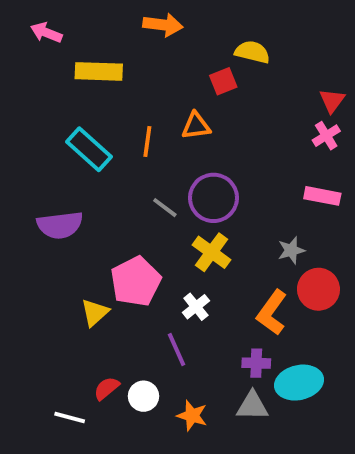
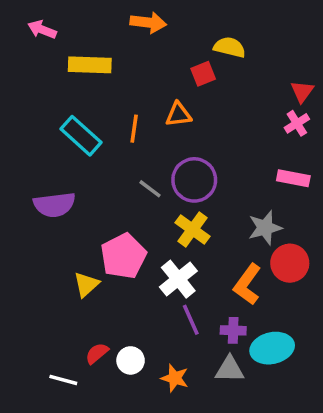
gray star: (291, 250) -> (265, 228), size x1.4
white cross: (196, 307) -> (178, 279), size x1.5
purple line: (177, 349) -> (191, 320), moved

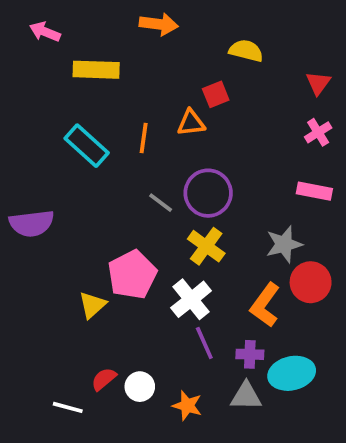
red square: (203, 74) -> (216, 94), moved
red triangle: (302, 91) -> (318, 83), moved
purple semicircle: (54, 205) -> (32, 223), moved

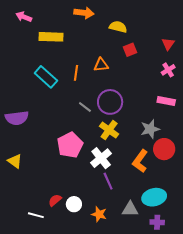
yellow semicircle: (246, 51) -> (118, 27), moved
red square: (216, 94) -> (130, 50), moved
yellow triangle: (92, 305) -> (15, 161), moved, turned -42
purple cross: (250, 354) -> (157, 222), moved

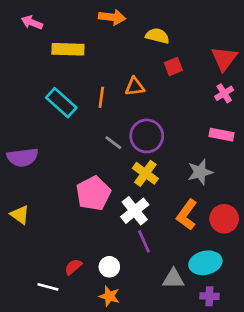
red triangle: (168, 44) -> (224, 59), size x1.5
red circle: (164, 149) -> (224, 219), moved
white circle: (74, 204) -> (109, 267), moved
orange star: (99, 214) -> (109, 296), moved

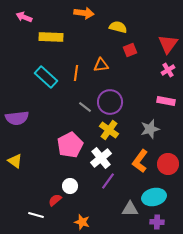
purple line: (144, 241) -> (108, 181), turned 60
white circle: (109, 267) -> (70, 186), moved

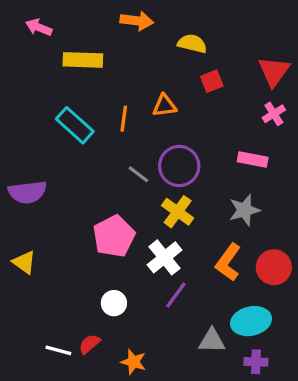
pink rectangle: (166, 101) -> (253, 159), moved
red semicircle: (55, 200) -> (89, 344), moved

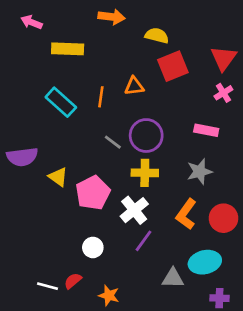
red square: (212, 81) -> (173, 66), size x1.6
yellow cross: (178, 212) -> (145, 173), turned -35
yellow triangle: (24, 262) -> (58, 177), moved
purple cross: (256, 362) -> (219, 298), moved

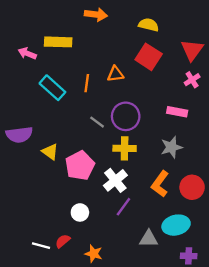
pink arrow: (32, 22) -> (27, 53), moved
yellow semicircle: (157, 36) -> (149, 25), moved
red square: (173, 66) -> (149, 57), turned -35

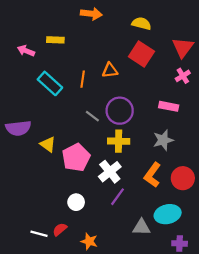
yellow rectangle: (58, 42) -> (55, 40), size x0.7

